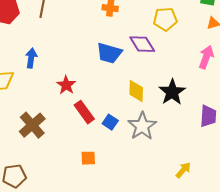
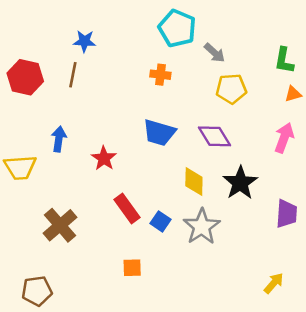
purple diamond: (142, 44) -> (215, 136), moved
red star: (66, 85) -> (104, 158), moved
yellow arrow: (183, 170) -> (274, 283), moved

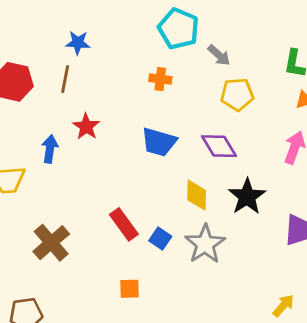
red star: (104, 158) -> (86, 127), moved

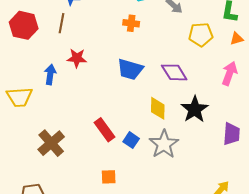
yellow pentagon: (237, 94) -> (201, 35), moved
red star: (86, 127) -> (77, 58), turned -30

